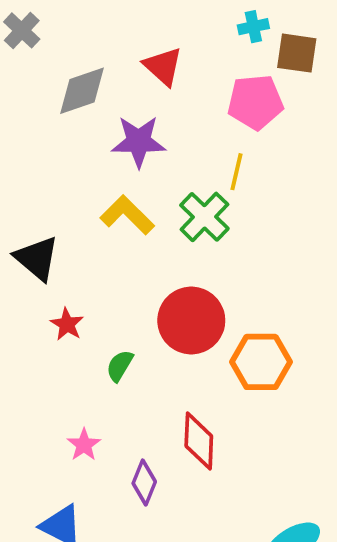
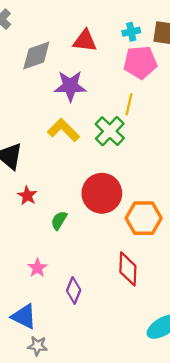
cyan cross: (253, 27) -> (131, 32), moved
red triangle: (163, 66) -> (85, 41), turned -35
red diamond: (199, 441) -> (128, 269), moved

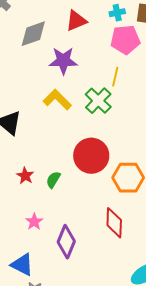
red triangle: (85, 41) -> (76, 21), turned -30
red star: (27, 196) -> (25, 176), moved
purple diamond: (74, 290) -> (66, 242), size x1.4

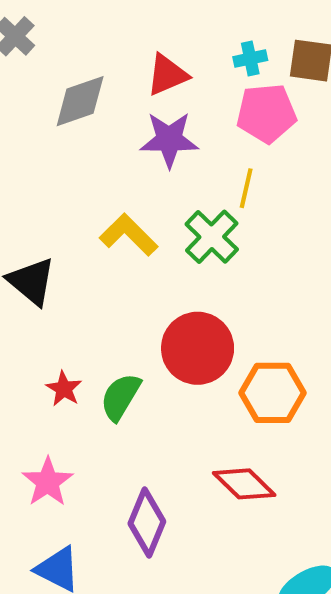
purple star: (63, 61) -> (169, 140), moved
green semicircle: (53, 180) -> (121, 397), size x1.4
pink star: (34, 222) -> (48, 482), moved, size x1.4
red diamond: (114, 223) -> (244, 484), turned -48

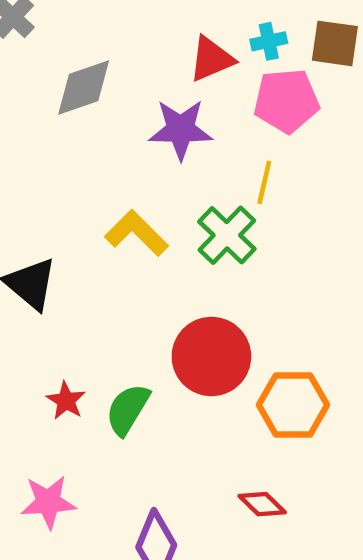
red triangle: (167, 75) -> (211, 59), moved
pink star: (48, 482) -> (48, 502), turned 30
red diamond: (244, 484) -> (262, 504), size x0.7

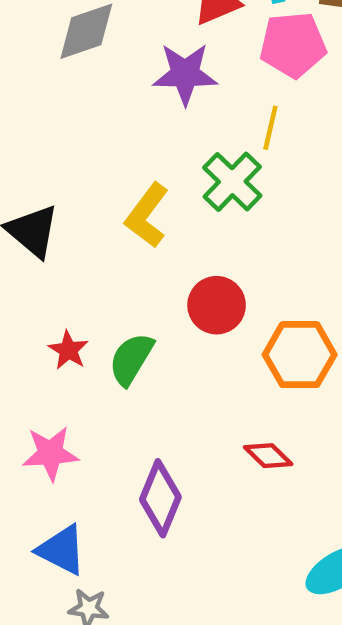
yellow L-shape: (136, 233) -> (147, 215), moved, turned -98
red circle: (211, 356) -> (217, 305), size x0.7

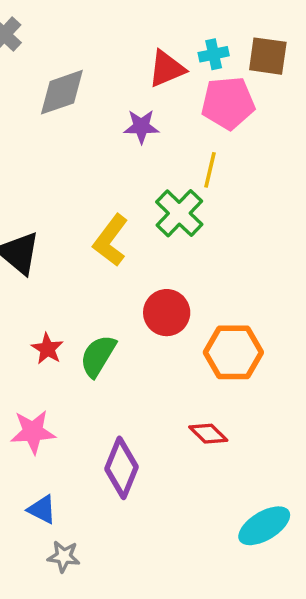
purple star: (185, 74) -> (141, 126), size x0.7
blue triangle: (62, 550) -> (42, 510), size x0.7

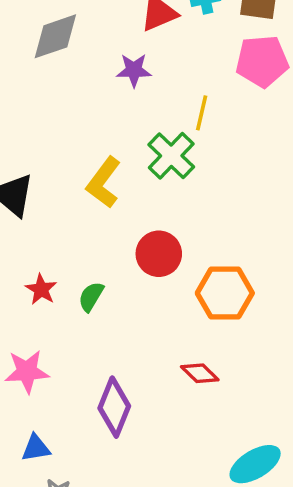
pink pentagon: (228, 103) -> (262, 61), moved
green semicircle: (98, 356) -> (91, 297), size x0.7
blue triangle: (42, 510) -> (36, 448), turned -36

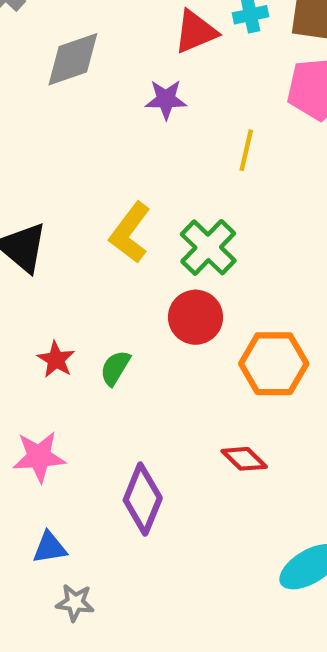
green cross: (171, 156) -> (208, 247), moved

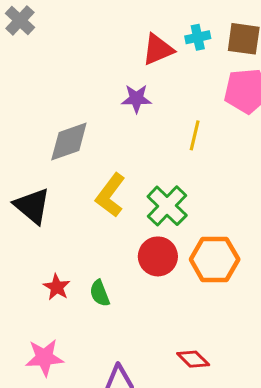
gray diamond: (73, 59) -> (69, 141), moved
orange hexagon: (274, 364) -> (215, 259), moved
green semicircle: (115, 368) -> (100, 293), turned -52

